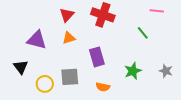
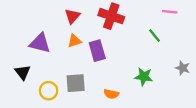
purple rectangle: (97, 57) -> (97, 51), moved
green star: (133, 71) -> (144, 77), turned 30
gray star: (166, 71) -> (183, 68), moved

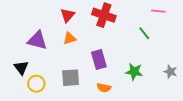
purple rectangle: (97, 51) -> (99, 60), moved
gray star: (183, 68) -> (170, 72), moved
yellow circle: (49, 91) -> (36, 84), moved

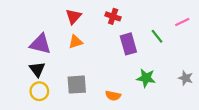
pink line: (158, 11) -> (182, 22), moved, turned -32
red cross: (104, 15) -> (113, 16), size x0.6
purple rectangle: (99, 60) -> (128, 44), moved
black triangle: (21, 68) -> (37, 69), moved

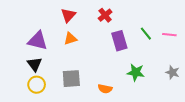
red cross: (113, 16) -> (105, 15), turned 32
pink line: (182, 22) -> (169, 35), moved, turned 32

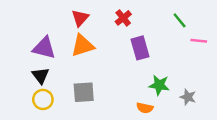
green line: (146, 34) -> (180, 20), moved
orange triangle: (70, 39) -> (82, 46), size x1.5
gray star: (172, 72) -> (188, 97), moved
orange semicircle: (105, 89) -> (145, 108), moved

